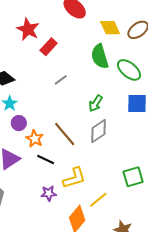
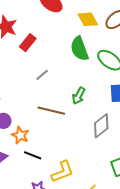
gray diamond: (99, 131) -> (101, 126), moved
brown line: (65, 134) -> (51, 111), moved, turned -32

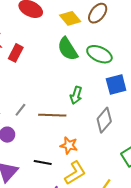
gray line: (42, 75) -> (20, 110), moved
orange star: (20, 135) -> (69, 145), moved

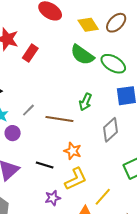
green semicircle: (68, 49) -> (82, 55), turned -30

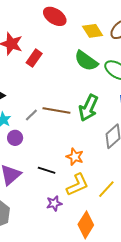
green arrow: (85, 102) -> (88, 108), size x1.5
brown line: (59, 119) -> (56, 110), moved
yellow line: (103, 197) -> (106, 189), moved

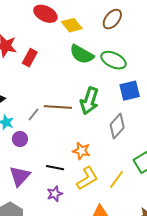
yellow diamond: (93, 31) -> (72, 25), moved
purple star: (54, 203) -> (55, 194), moved

